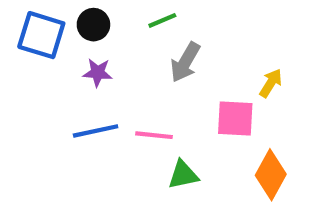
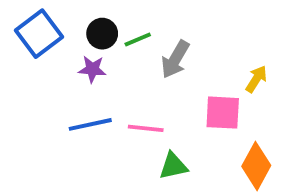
green line: (162, 20) -> (138, 40), moved
black circle: (93, 25) -> (102, 34), moved
blue square: (41, 35) -> (39, 34), turned 36

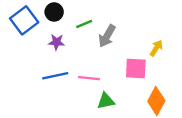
black circle: (102, 34) -> (54, 12), moved

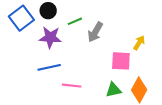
purple star: (56, 42) -> (50, 37), size x1.5
pink line: (89, 78) -> (72, 86), moved
green triangle: (106, 101) -> (113, 90), moved

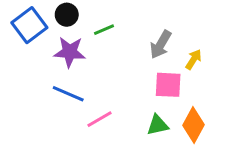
gray arrow: (95, 32) -> (161, 44), moved
blue line: (49, 67) -> (68, 94), turned 35
pink line: (72, 86) -> (100, 119), turned -36

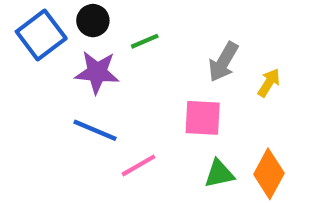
pink square: (168, 85) -> (203, 118), moved

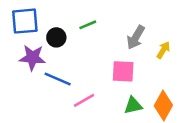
black circle: (93, 21) -> (56, 37), moved
blue square: (41, 35) -> (25, 21), turned 32
purple star: (97, 72) -> (32, 58), moved

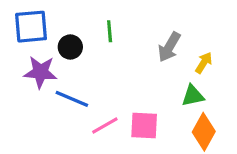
green line: (88, 25) -> (110, 31), turned -72
pink square: (123, 71) -> (144, 126), moved
green triangle: (133, 105) -> (193, 96), moved

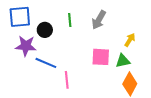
gray arrow: (169, 47) -> (99, 20), moved
pink line: (105, 126) -> (67, 80), turned -66
pink square: (144, 126) -> (101, 57), moved

